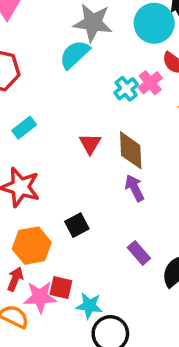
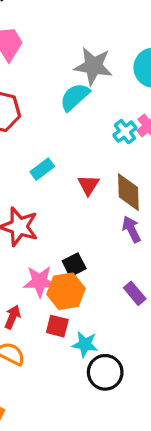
cyan rectangle: (24, 128) -> (42, 169), moved
orange hexagon: (32, 246) -> (66, 291), moved
pink star: (40, 297) -> (40, 281), moved

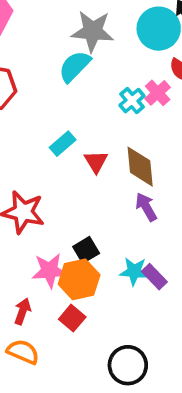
cyan rectangle: (42, 169) -> (63, 144), moved
red square: (57, 326) -> (72, 318), turned 30
cyan star: (85, 344) -> (134, 271), moved

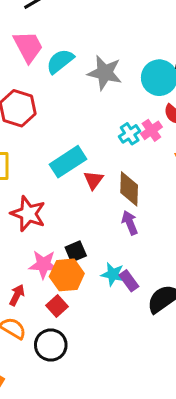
cyan semicircle: (75, 66) -> (60, 61), moved
cyan rectangle: (63, 144) -> (68, 162), size x1.6
black circle: (128, 365) -> (51, 345), moved

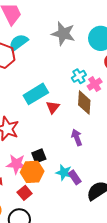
cyan semicircle: (60, 61) -> (18, 42), moved
pink cross: (151, 130) -> (95, 84), moved
brown diamond: (129, 189) -> (84, 103), moved

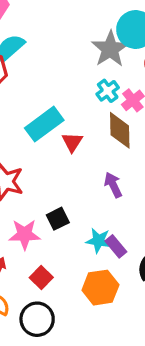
gray star: (63, 34) -> (110, 49), moved, turned 30
orange hexagon: (32, 172) -> (100, 288), moved

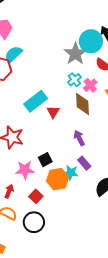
purple rectangle: (116, 246) -> (84, 163), moved
orange hexagon: (100, 288) -> (58, 179), moved

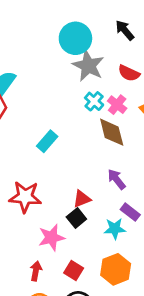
cyan circle: (91, 41) -> (75, 38), moved
cyan rectangle: (36, 101) -> (47, 141), size x0.7
red triangle: (53, 112) -> (82, 199), moved, turned 48
orange hexagon: (58, 179) -> (116, 269), moved

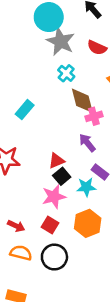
pink cross: (117, 105) -> (94, 116), moved, turned 35
black square: (76, 218) -> (62, 176), moved
pink star: (51, 238) -> (54, 197), moved
red arrow: (36, 271) -> (16, 226), turned 105

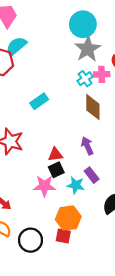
pink cross: (94, 116) -> (102, 74), moved
red square: (50, 225) -> (63, 236), moved, turned -35

